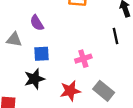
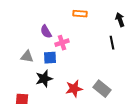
gray triangle: (14, 40) -> (27, 57), moved
pink cross: (83, 59) -> (62, 43), moved

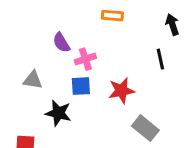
blue square: (50, 58) -> (81, 86), moved
black star: (44, 79) -> (58, 113), turned 30
red star: (74, 89) -> (121, 91), moved

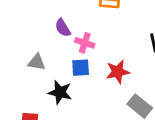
pink cross: (85, 59) -> (85, 43), turned 36

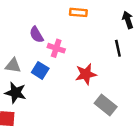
blue square: (81, 68) -> (40, 70), moved, turned 35
black star: (60, 92) -> (15, 93), moved

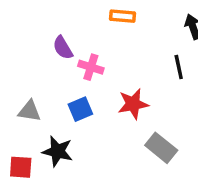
gray triangle: (13, 66) -> (29, 111), moved
blue square: (40, 70) -> (80, 109), moved, turned 35
black star: (15, 93) -> (58, 151), moved

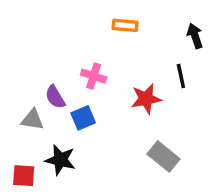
purple semicircle: (63, 48) -> (55, 97), moved
red star: (133, 104) -> (146, 99), moved

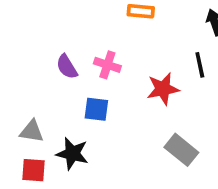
purple semicircle: (55, 97) -> (67, 67), moved
blue square: (83, 118) -> (96, 109), turned 30
gray triangle: (32, 120) -> (32, 131), moved

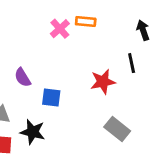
pink cross: (107, 65) -> (60, 29), moved, turned 30
purple semicircle: (67, 67) -> (23, 77), moved

